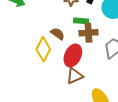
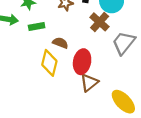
green rectangle: (81, 21) -> (37, 27), moved
brown cross: (88, 33) -> (100, 22), moved, turned -30

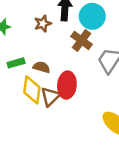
green rectangle: (37, 27) -> (16, 63), moved
brown triangle: (89, 83) -> (50, 97), moved

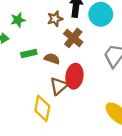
brown cross: (82, 40) -> (73, 38), moved
yellow diamond: (32, 90) -> (42, 108), moved

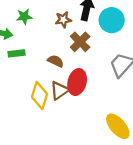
green rectangle: (29, 54) -> (16, 53), moved
yellow diamond: (42, 108) -> (40, 96), moved

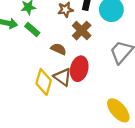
green rectangle: (16, 53) -> (32, 29), moved, turned 48
brown triangle: (60, 91) -> (63, 77), turned -48

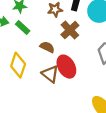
red ellipse: (79, 69) -> (66, 67), turned -45
yellow diamond: (44, 82) -> (18, 65), moved

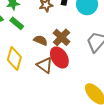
brown cross: (70, 30) -> (61, 37), moved

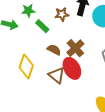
green rectangle: (17, 23) -> (42, 26), moved

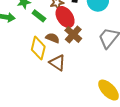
yellow diamond: (26, 66) -> (38, 48), moved
red ellipse: (72, 68) -> (65, 17), moved

